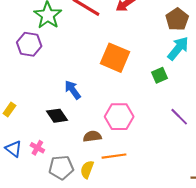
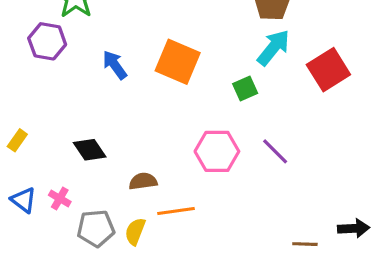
blue arrow: (73, 90) -> (115, 65), moved
pink hexagon: (119, 117) -> (217, 151), moved

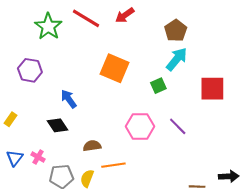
purple hexagon: (47, 41) -> (30, 70), moved
blue arrow: (115, 65) -> (69, 99), moved
red square: (328, 70) -> (212, 89), moved, turned 32
blue triangle: (24, 200) -> (15, 158), turned 30

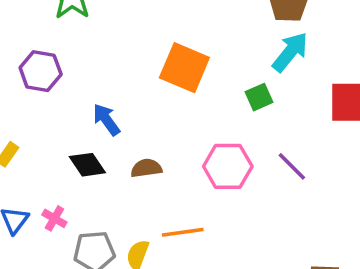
brown semicircle: (92, 146) -> (146, 168), moved

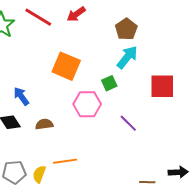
pink hexagon: (228, 166) -> (87, 104), moved

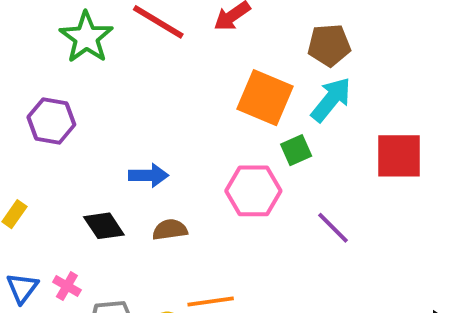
brown pentagon: (126, 29) -> (329, 45), turned 30
orange square: (66, 66) -> (265, 98), moved
blue arrow: (21, 96) -> (148, 175), moved, turned 126

